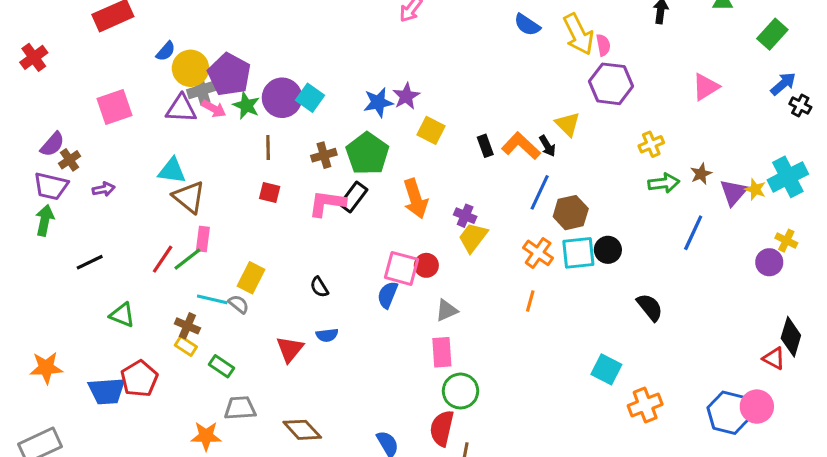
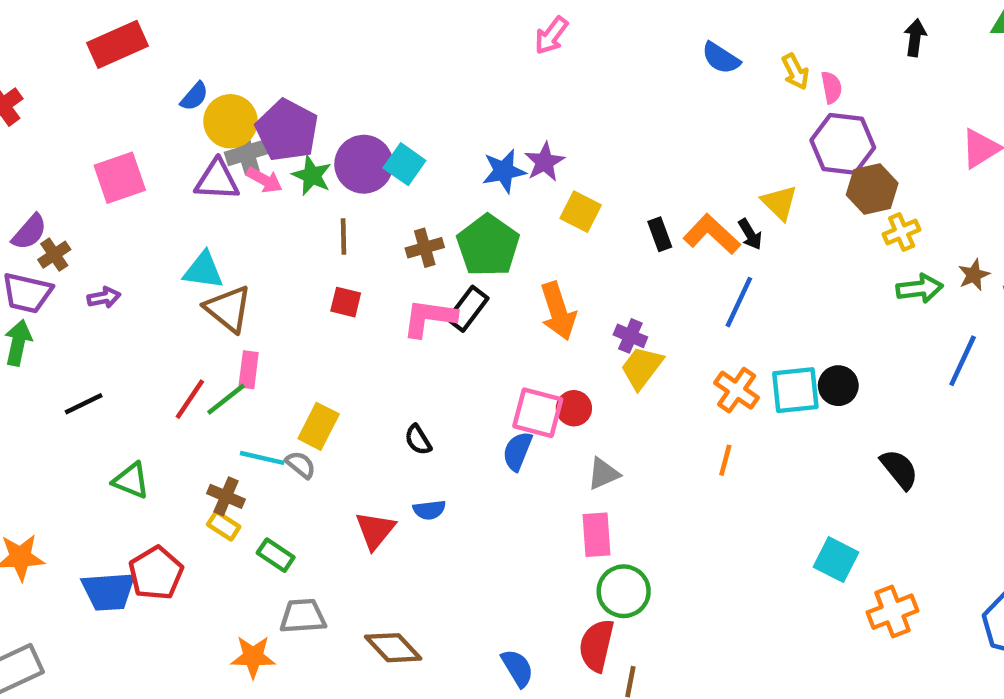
yellow arrow: (578, 34) -> (795, 72), size x0.6
brown hexagon: (571, 213) -> (872, 189), moved

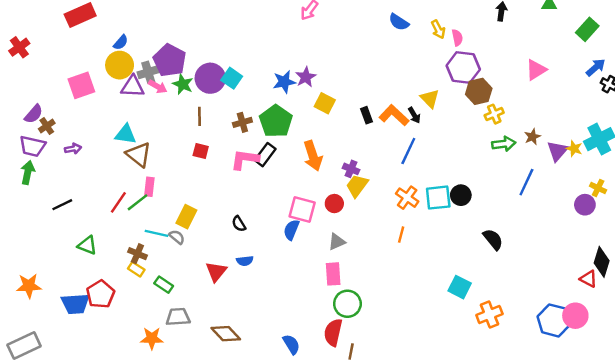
yellow circle: (230, 121) -> (120, 65), moved
red circle: (574, 408) -> (334, 204), moved

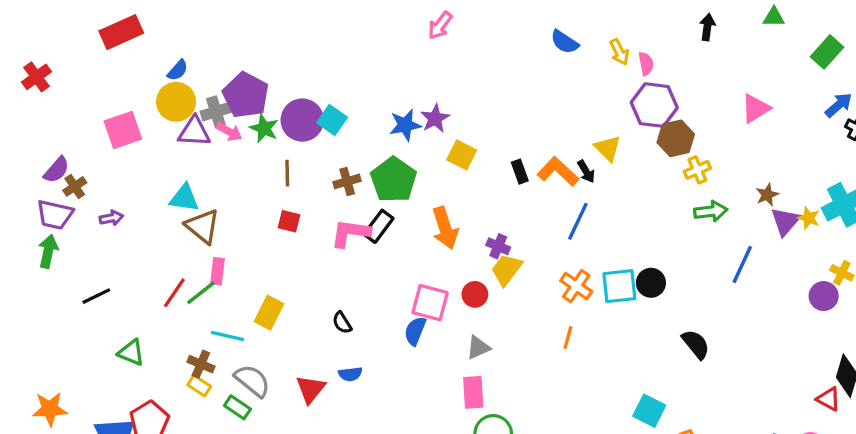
brown star: (532, 137) -> (767, 195), moved
gray semicircle: (177, 237) -> (252, 381), moved, size x1.6

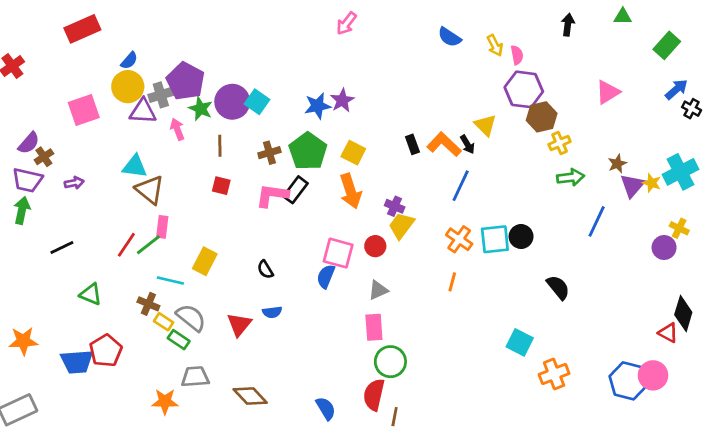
pink arrow: (229, 132) -> (177, 129), moved, turned -140
yellow square: (462, 155) -> (353, 153), moved
yellow rectangle: (199, 386) -> (164, 322), moved

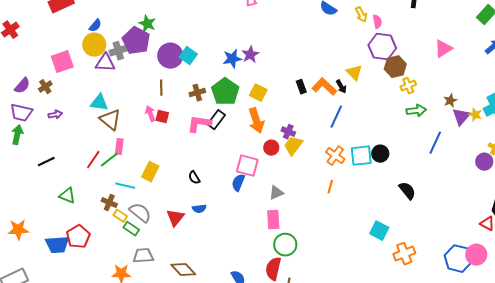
green star: (201, 109) -> (147, 24), moved
pink arrow: (177, 129) -> (150, 114), moved
brown cross: (44, 157) -> (45, 87), moved
red circle: (375, 246) -> (271, 148), moved

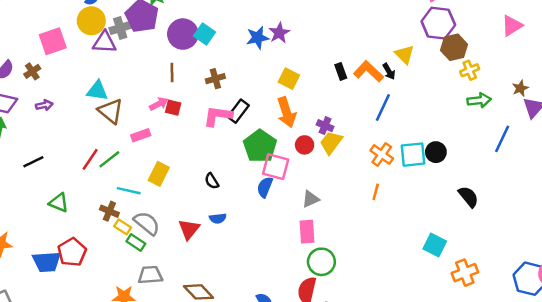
green pentagon: (225, 92) -> (260, 146), moved
pink arrow: (150, 114) -> (159, 104), turned 84
pink rectangle: (119, 147) -> (141, 135), moved, turned 63

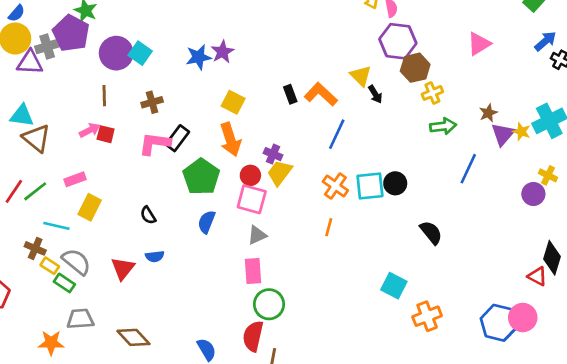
black arrow: (389, 71) -> (375, 94), moved
pink rectangle: (141, 135) -> (75, 179), moved
pink square: (276, 167) -> (252, 199), moved

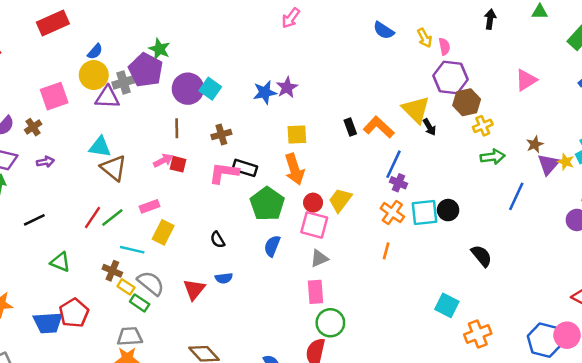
yellow triangle: (361, 76) -> (416, 110), size x1.4
yellow square: (233, 102) -> (297, 134), turned -30
black rectangle: (177, 138) -> (245, 168), turned 70
purple cross: (273, 154) -> (399, 183), moved
gray trapezoid: (80, 319) -> (130, 336), moved

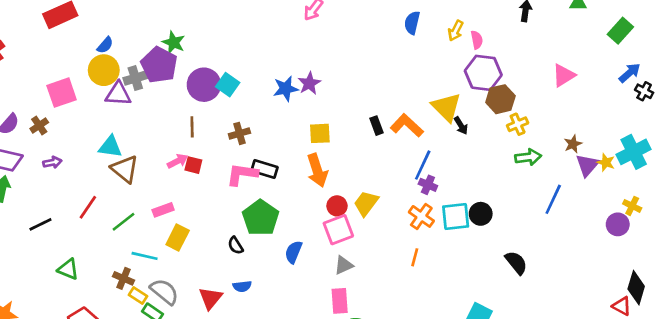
blue semicircle: (384, 30) -> (412, 23), turned 70
yellow arrow: (425, 38) -> (456, 31), turned 54
green pentagon: (267, 204) -> (261, 218), moved
red line: (93, 217) -> (88, 207), moved
pink square: (314, 225) -> (338, 230), turned -36

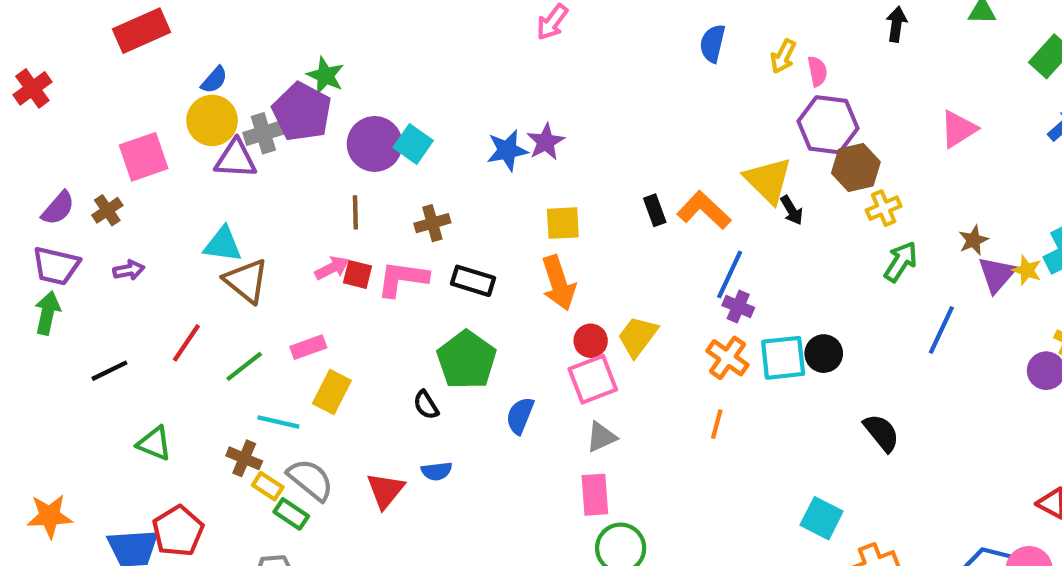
green arrow: (528, 157) -> (901, 262), turned -50
pink L-shape: (242, 174) -> (402, 279), moved

